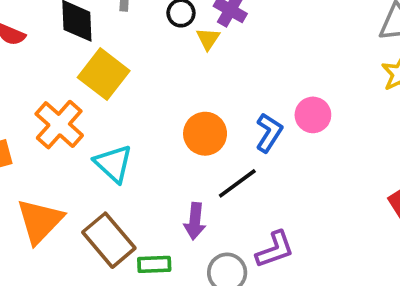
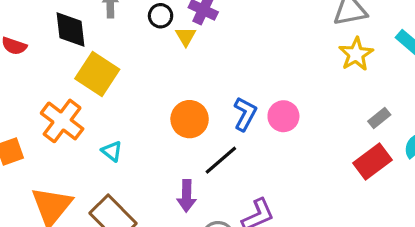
pink circle: (313, 115) -> (283, 116), moved
cyan triangle: (113, 164) -> (112, 151), size x0.6

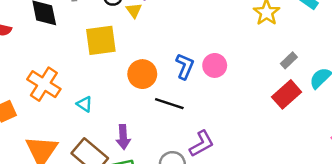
yellow square: (97, 74) -> (101, 40), moved, turned -36
black line: (221, 160) -> (169, 104), turned 64
purple arrow: (187, 196) -> (123, 137), moved

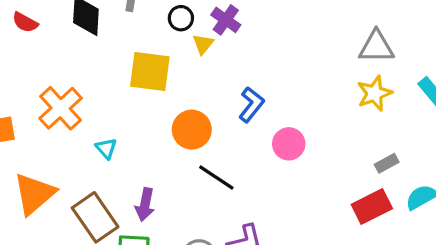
blue L-shape: (185, 66) -> (251, 105), moved

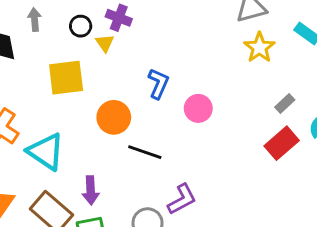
cyan triangle: (106, 148) -> (46, 152), size x2.0

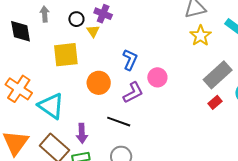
gray rectangle: (285, 103) -> (218, 75), size x2.0
red rectangle: (282, 143) -> (215, 102), size x0.6
black line: (145, 152) -> (119, 122), moved
purple L-shape: (182, 199) -> (133, 93), moved

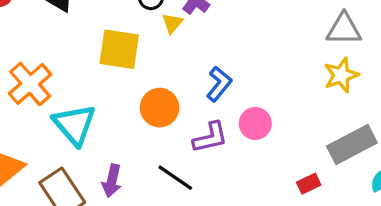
red rectangle: (215, 102) -> (309, 184), moved

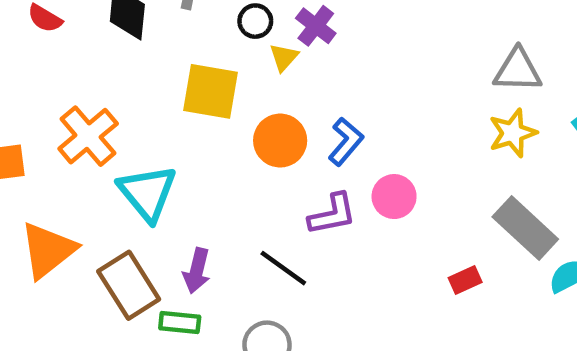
orange circle: (160, 108) -> (280, 141), moved
gray rectangle: (352, 145) -> (525, 228), turned 69

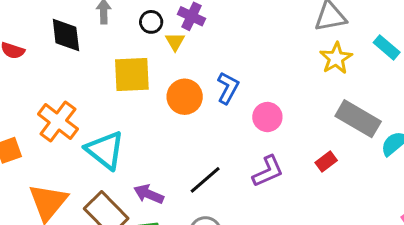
purple L-shape: (332, 214) -> (268, 171), moved
black line: (283, 268) -> (205, 180), turned -64
purple arrow: (197, 271) -> (149, 194), turned 112

